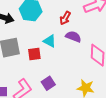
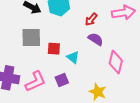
cyan triangle: (50, 41) -> (73, 57), moved

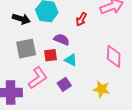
purple semicircle: (96, 39) -> (62, 39), moved
pink L-shape: (35, 81) -> (38, 78), moved

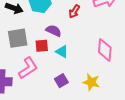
purple square: (64, 84) -> (61, 81), moved

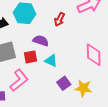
purple square: (61, 81) -> (64, 83), moved

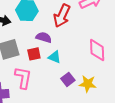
red arrow: (59, 19) -> (62, 16), size x1.6
pink L-shape: (19, 80) -> (23, 78), turned -40

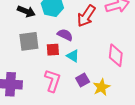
pink L-shape: (23, 78) -> (53, 81), moved
yellow star: (88, 84) -> (101, 87), turned 30

